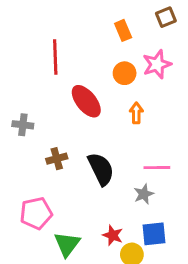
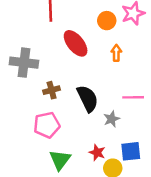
gray cross: (23, 125) -> (24, 63), size x1.6
gray star: (144, 194) -> (112, 119), moved
pink pentagon: (36, 213) -> (47, 125), moved

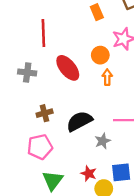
orange circle: (107, 21) -> (100, 55), moved
gray cross: (24, 63) -> (27, 73), moved, size x0.7
black semicircle: (88, 99) -> (79, 121), turned -92

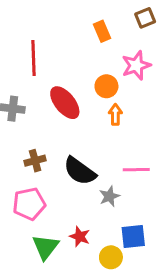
black semicircle: (79, 121) -> (80, 171), turned -116
red star: (89, 173) -> (80, 236), moved

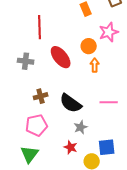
gray star: (109, 196) -> (81, 127), moved
green triangle: (45, 247) -> (30, 154), moved

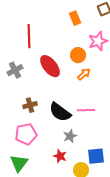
gray cross: (26, 61) -> (15, 70), turned -35
orange arrow: (95, 65) -> (84, 74), turned 48
pink line: (109, 102) -> (86, 110), moved

